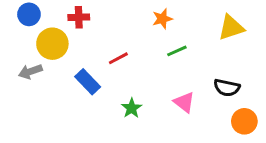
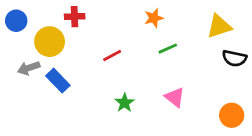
blue circle: (29, 14) -> (16, 21), moved
blue rectangle: (88, 82) -> (58, 81), moved
black semicircle: (227, 88) -> (234, 58), moved

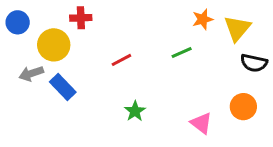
orange star: (154, 18) -> (203, 19), moved
yellow triangle: (219, 26) -> (237, 28), turned -32
pink triangle: (175, 97) -> (201, 123), moved
orange circle: (232, 115) -> (243, 107), moved

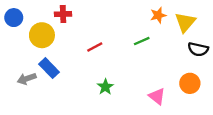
gray arrow: (31, 74) -> (27, 79), moved

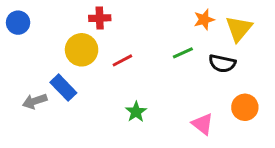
red cross: (63, 14) -> (100, 18), moved
yellow circle: (42, 35) -> (82, 50), moved
black semicircle: (198, 49) -> (222, 63), moved

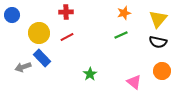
orange star: (204, 20) -> (124, 13), moved
yellow circle: (82, 50) -> (39, 33), moved
red line: (122, 60) -> (67, 37), moved
black semicircle: (222, 63) -> (158, 42), moved

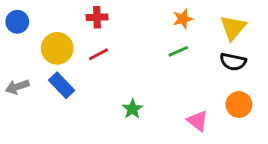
gray arrow: (23, 67) -> (17, 87), moved

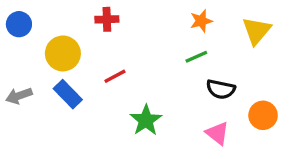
red line: (99, 54) -> (115, 76), moved
black semicircle: (233, 62) -> (221, 89), moved
green star: (133, 109) -> (146, 120), size x1.4

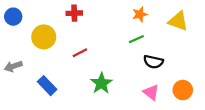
yellow triangle: (257, 31) -> (178, 21), turned -50
blue rectangle: (68, 94) -> (47, 86), moved
orange circle: (263, 115) -> (183, 90), moved

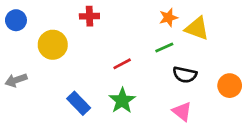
yellow triangle: (178, 21) -> (197, 28), moved
red line: (80, 53) -> (122, 64), moved
blue rectangle: (47, 86) -> (79, 103), moved
orange circle: (183, 90) -> (230, 86), moved

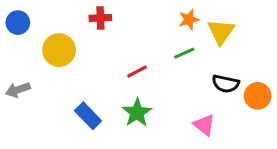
yellow triangle: (197, 28) -> (221, 32), turned 45
black semicircle: (185, 75) -> (226, 84), moved

